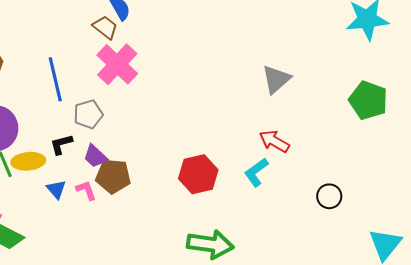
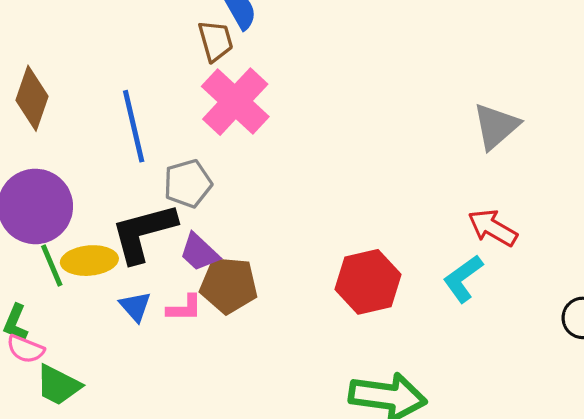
brown trapezoid: (105, 27) -> (216, 41), turned 36
black L-shape: (61, 144) -> (143, 233), size x1.8
pink L-shape: (86, 190) -> (184, 308), turned 110

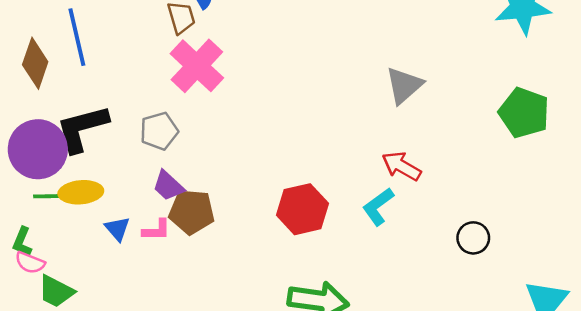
blue line: (134, 126) -> (77, 37), moved
black L-shape: (143, 233) -> (82, 128), moved
green line: (52, 265) -> (51, 196), turned -68

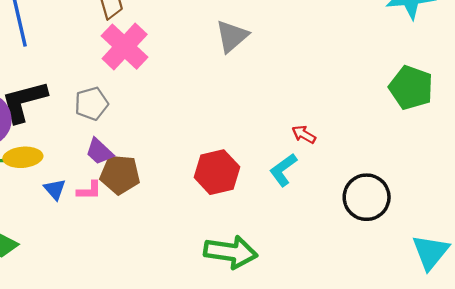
gray triangle: (404, 85) -> (232, 36), moved
red arrow: (402, 166) -> (304, 134), size x0.7
black circle: (473, 238) -> (367, 197), size x1.6

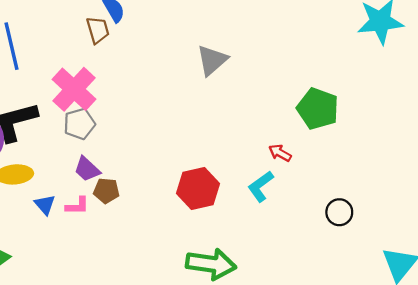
pink cross: (125, 47) -> (74, 89), moved
green pentagon: (411, 88) -> (318, 109), moved
brown pentagon: (120, 174) -> (106, 191), size x0.7
black circle: (367, 197) -> (339, 212), size x0.6

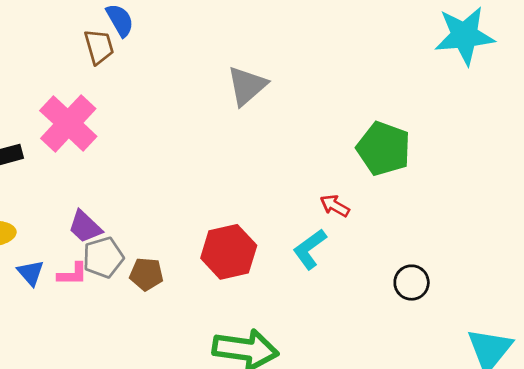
gray pentagon: (79, 124) -> (103, 257), moved
brown pentagon: (106, 191) -> (146, 274), moved

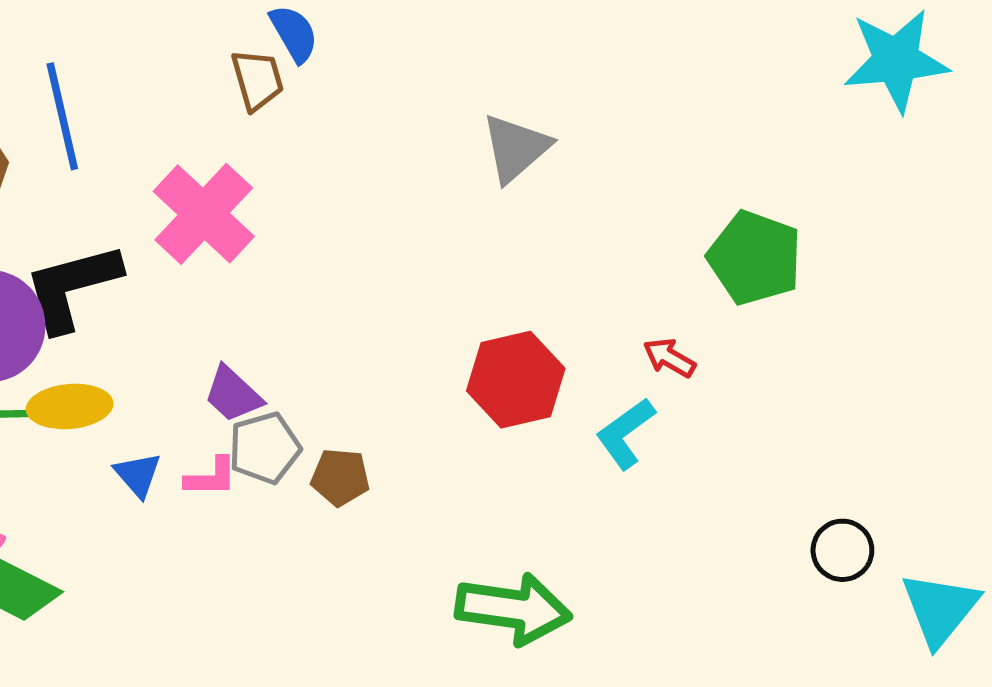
red hexagon: (229, 252) -> (516, 380), moved
black circle: (412, 283) -> (842, 550), moved

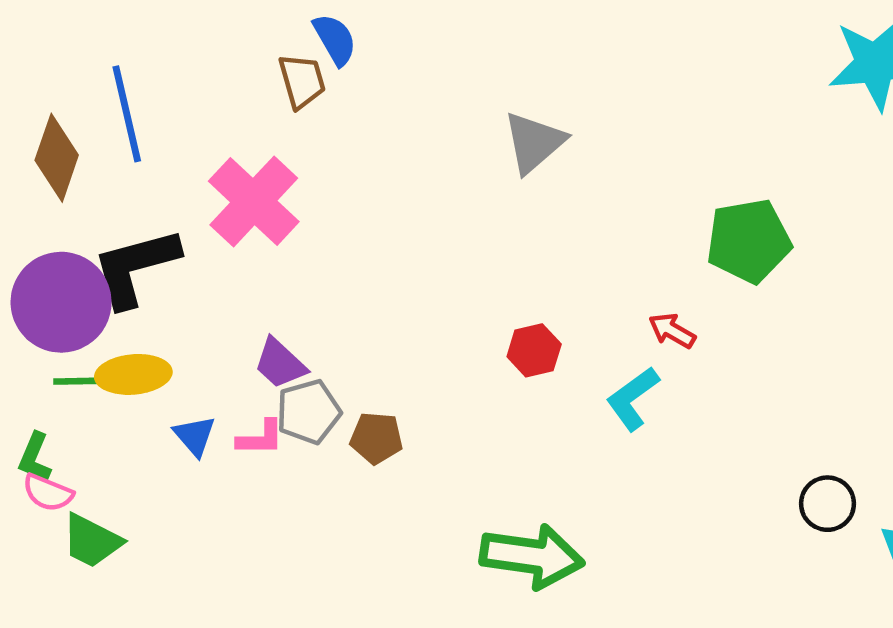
green pentagon: (755, 258) -> (749, 241), turned -30
red hexagon: (516, 380) -> (534, 350), size x0.6

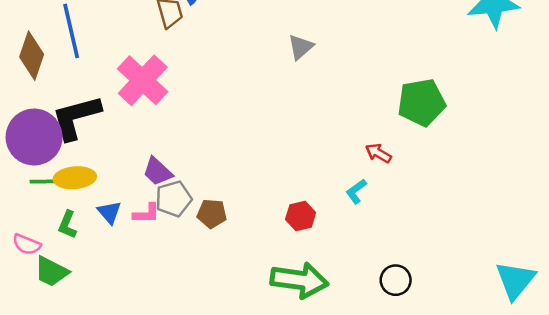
gray triangle: (534, 142) -> (301, 47), size x0.7
red hexagon: (534, 350) -> (301, 216), moved
cyan L-shape: (633, 399) -> (356, 191), size x0.7
green L-shape: (35, 458) -> (67, 225), moved
black circle: (828, 504) -> (396, 280), moved

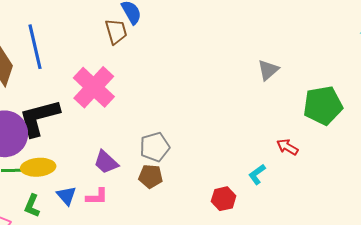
gray triangle: (301, 47) -> (268, 70), moved
cyan L-shape: (356, 191) -> (257, 174), moved
gray pentagon: (174, 199) -> (155, 147), moved
brown pentagon: (212, 214) -> (151, 176), moved

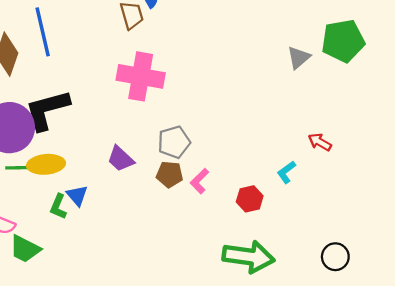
pink cross: (94, 87) -> (141, 76), moved, turned -33
green pentagon: (323, 105) -> (343, 41), moved
pink L-shape: (97, 197) -> (200, 181), moved, turned 135
green L-shape: (32, 206) -> (58, 207), moved

